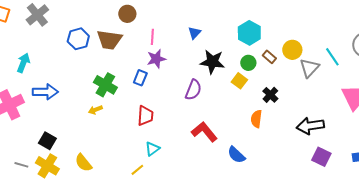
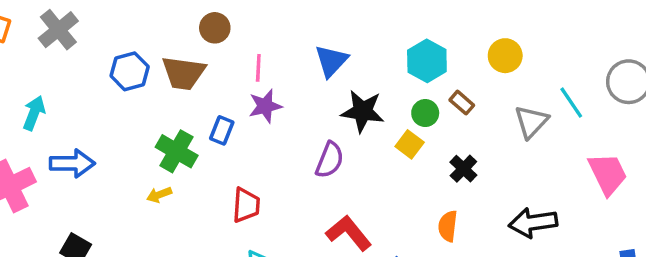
blue triangle: (194, 33) -> (331, 61), size x1.5
yellow circle: (292, 50) -> (505, 56), moved
blue rectangle: (140, 78) -> (222, 130), moved
orange semicircle: (256, 119) -> (448, 226), moved

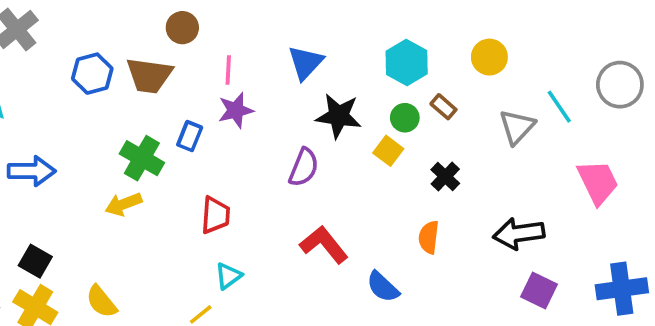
yellow arrow: (159, 195) -> (124, 204), size x1.4

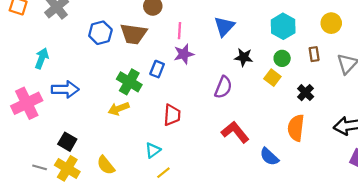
brown rectangle: (443, 107) -> (314, 54), moved, turned 40
black star: (339, 116) -> (244, 57), size x0.7
orange semicircle: (429, 237) -> (296, 128), size x1.4
cyan triangle: (228, 276) -> (153, 150), moved

